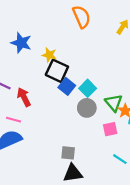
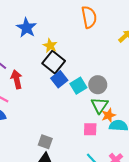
gray circle: (87, 108) -> (98, 85), moved

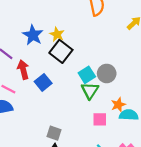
blue star: (26, 28) -> (33, 35), moved
blue square: (59, 79) -> (43, 82), moved
green triangle: (100, 105) -> (90, 91), moved

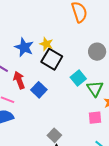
gray circle: (107, 73) -> (97, 52), moved
green triangle: (90, 91) -> (95, 89), moved
gray square: (54, 133) -> (54, 135), turned 32

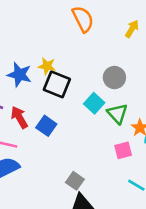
gray circle: (97, 52) -> (114, 78), moved

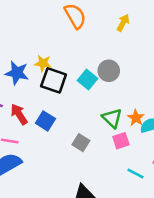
cyan square: (94, 103) -> (88, 80), moved
green triangle: (117, 113) -> (112, 118), moved
gray square: (75, 181) -> (81, 143), moved

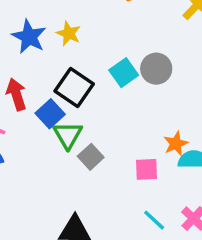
black square: (54, 80) -> (74, 87), moved
green triangle: (112, 118) -> (68, 135), moved

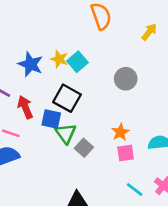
cyan square: (124, 73) -> (77, 62), moved
blue square: (50, 114) -> (51, 119), turned -30
orange star: (176, 144) -> (120, 132), moved

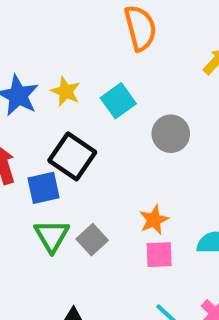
cyan square: (77, 62) -> (118, 101), moved
blue square: (51, 119) -> (44, 188), turned -30
green triangle: (66, 133) -> (52, 236), moved

